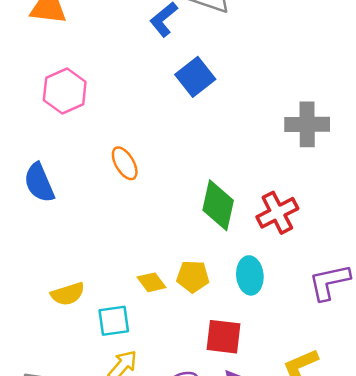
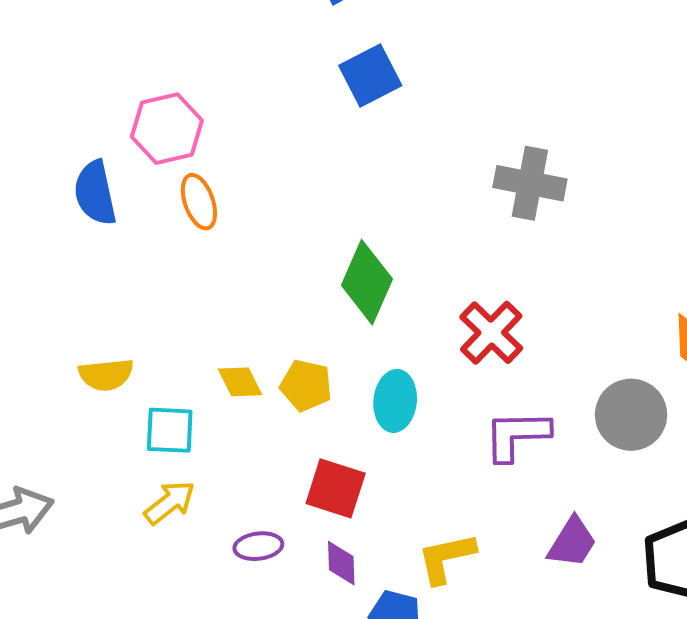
pink hexagon: (65, 91) -> (167, 129), moved
orange ellipse: (125, 163) -> (199, 202), moved
red cross: (277, 213) -> (491, 333), moved, turned -30

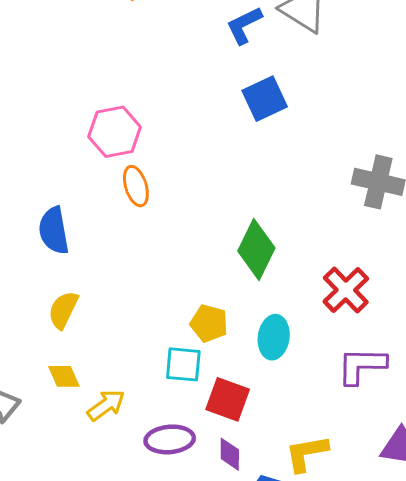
blue semicircle: (95, 193) -> (54, 231), moved
yellow semicircle: (106, 375) -> (63, 310), turned 120
yellow diamond: (240, 382) -> (64, 376), moved
cyan square: (170, 430) -> (183, 364), moved
purple ellipse: (258, 546) -> (170, 439), size x1.4

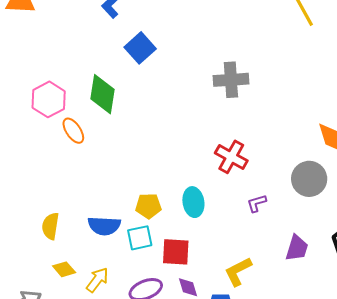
blue semicircle: (54, 231) -> (104, 226), moved, turned -60
green diamond: (256, 250) -> (103, 94), moved
purple L-shape: (362, 366) -> (257, 203), size x0.6

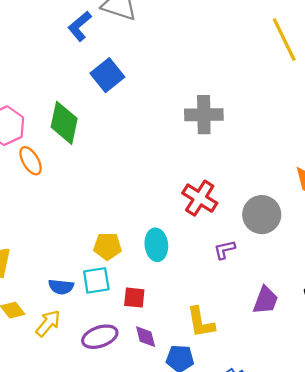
gray circle: (309, 179) -> (262, 215), moved
blue semicircle: (104, 226) -> (61, 287), moved, size x0.7
red square: (176, 252) -> (134, 298), size x0.7
yellow L-shape: (238, 271) -> (201, 322), turned -76

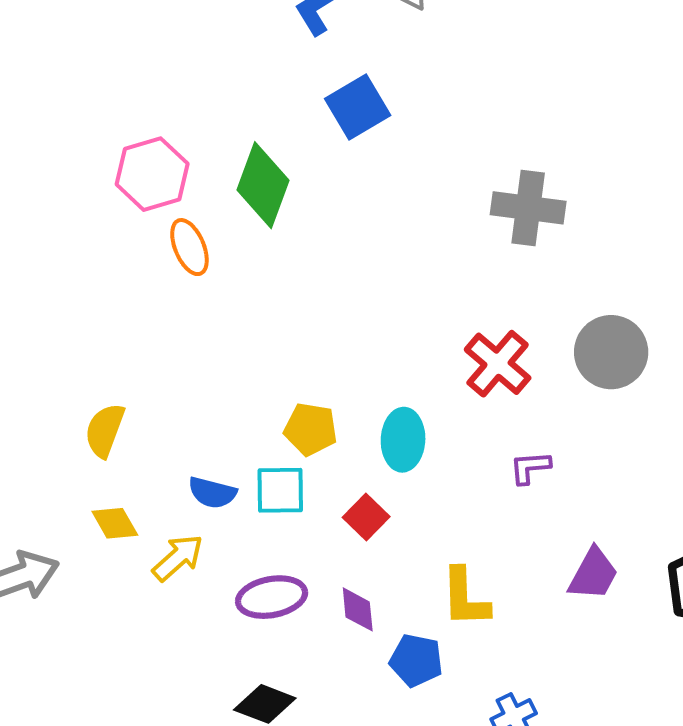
gray circle: (262, 215) -> (611, 352), moved
red square: (134, 298) -> (366, 517), moved, turned 30

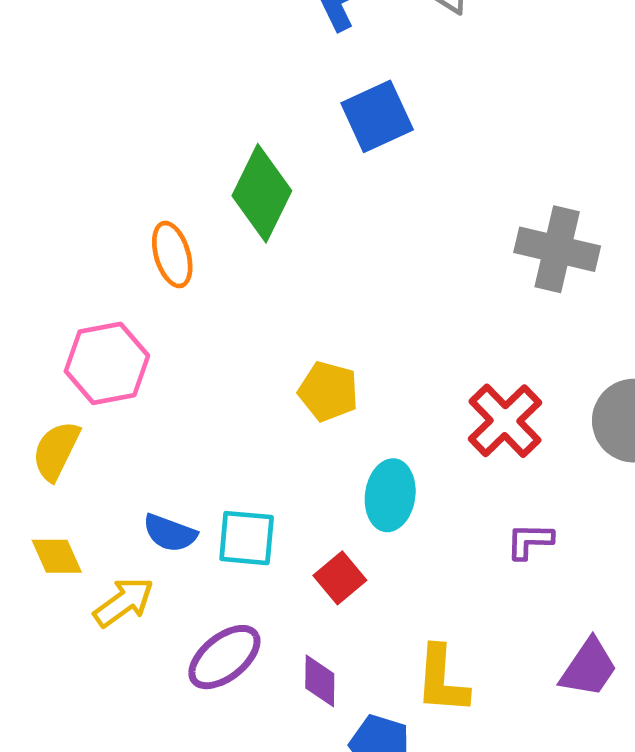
pink hexagon: (152, 174) -> (107, 363), moved
yellow pentagon: (311, 429) -> (328, 391), moved
purple ellipse: (272, 597) -> (224, 657), turned -34

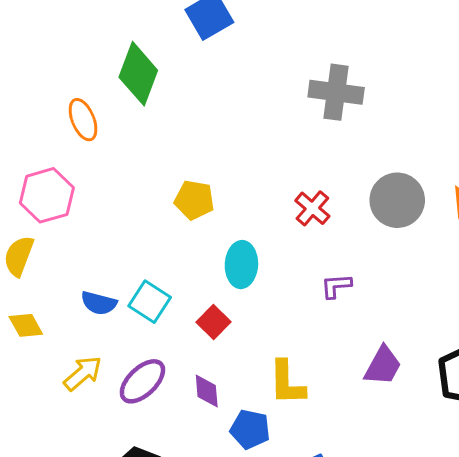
red cross: (505, 421) -> (312, 208), size x0.7
cyan square: (247, 538) -> (150, 302), turned 33
yellow arrow: (124, 602) -> (83, 373), moved

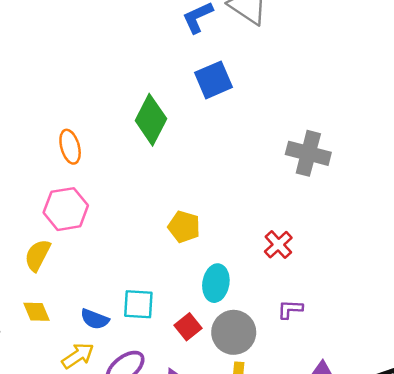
orange ellipse: (83, 120) -> (70, 147), moved
gray circle: (397, 200) -> (234, 332), moved
cyan square: (150, 302) -> (138, 304), turned -36
blue semicircle: (99, 303) -> (95, 319), moved

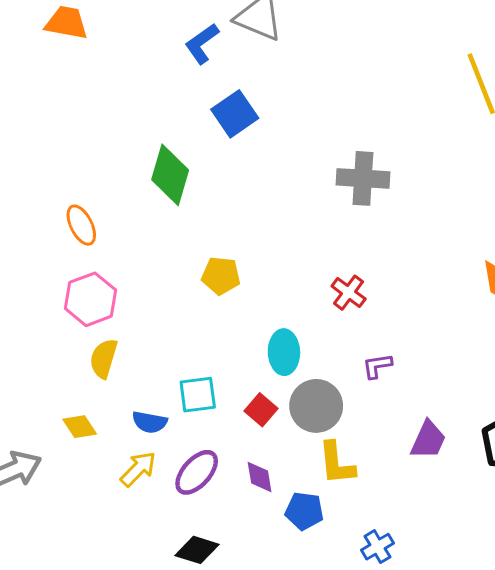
yellow pentagon: (184, 227) -> (221, 276), moved
yellow semicircle: (37, 255) -> (104, 358), moved

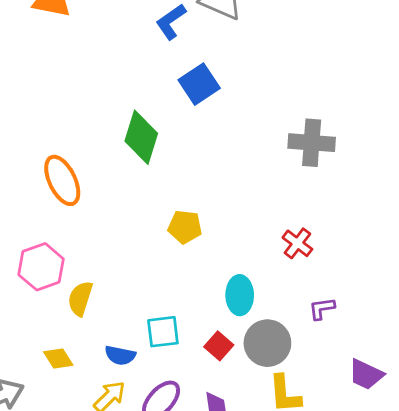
orange ellipse: (81, 225) -> (62, 180), size x1.4
pink hexagon: (91, 299) -> (41, 267), moved
purple trapezoid: (428, 440) -> (366, 374), turned 90

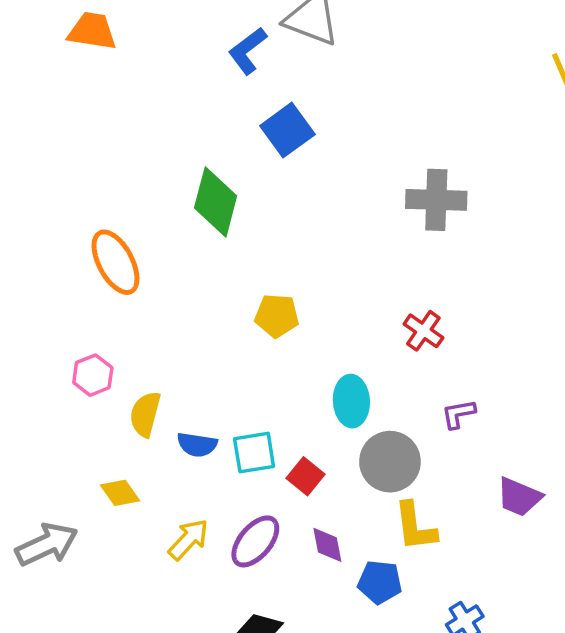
pink hexagon: (41, 267) -> (93, 375), size x0.7
red square: (219, 346) -> (305, 476), moved
blue semicircle: (120, 355) -> (197, 445), moved

